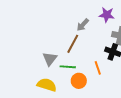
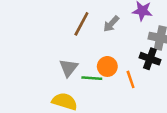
brown line: (73, 44) -> (81, 24), moved
orange circle: (79, 81) -> (107, 66), moved

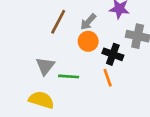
black cross: (150, 59) -> (113, 54), moved
orange circle: (107, 66) -> (88, 41), moved

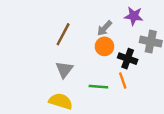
brown line: (58, 22) -> (63, 34), moved
green line: (69, 76) -> (98, 87), moved

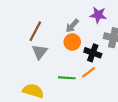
gray triangle: (64, 70) -> (40, 52), moved
orange line: (123, 81) -> (88, 72), turned 72

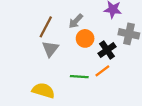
gray arrow: (72, 26) -> (76, 21), moved
black cross: (93, 53) -> (107, 50), turned 35

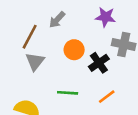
gray arrow: (76, 21) -> (57, 20), moved
orange line: (102, 71) -> (107, 97), moved

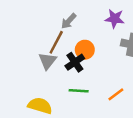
brown line: (30, 37) -> (56, 42), moved
black cross: (99, 63) -> (75, 62), moved

